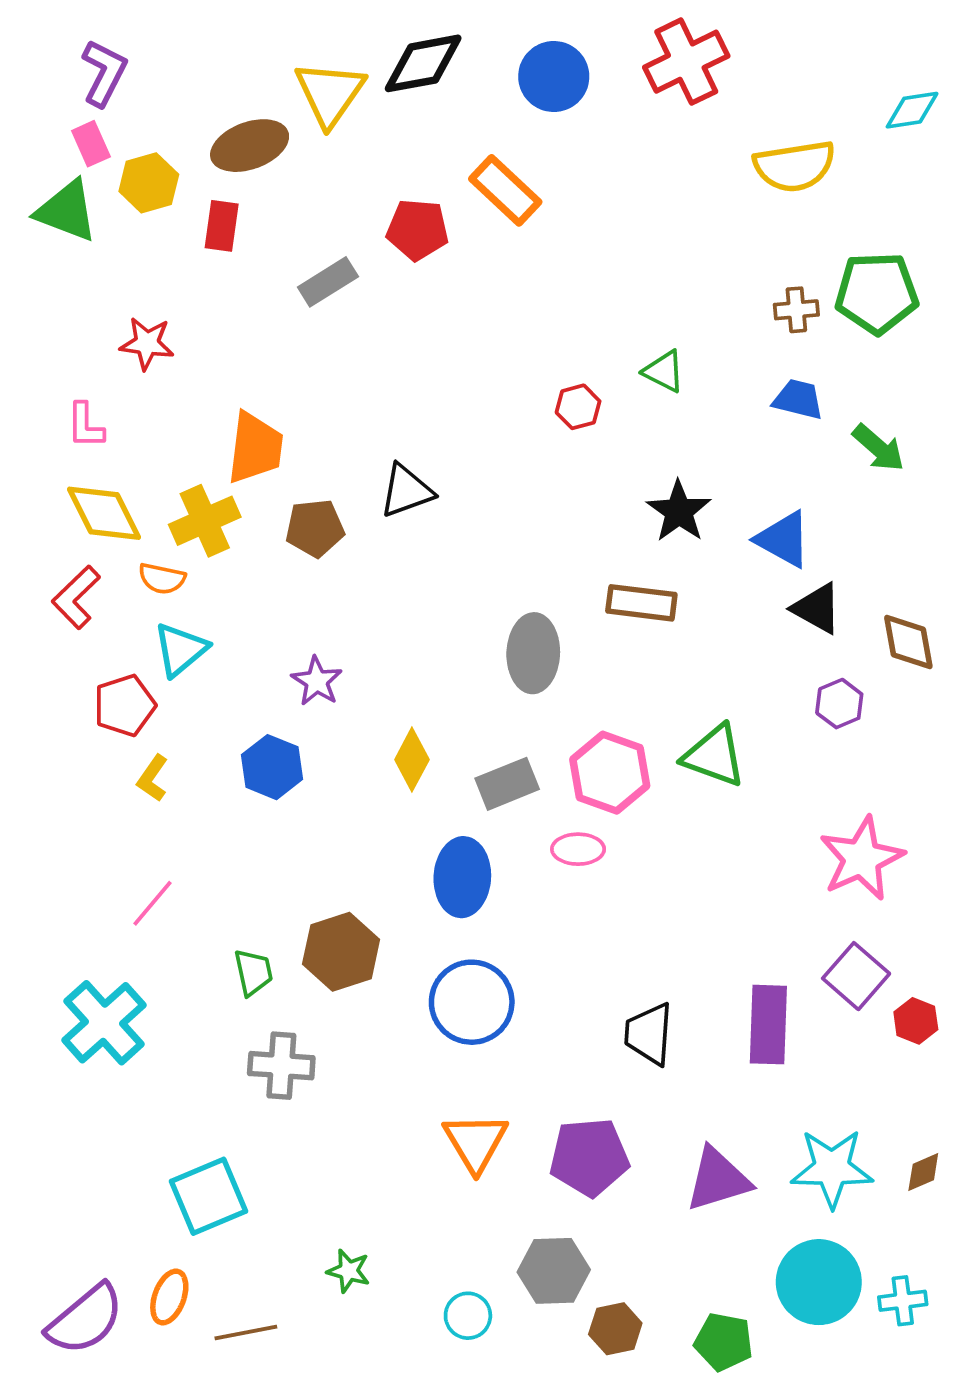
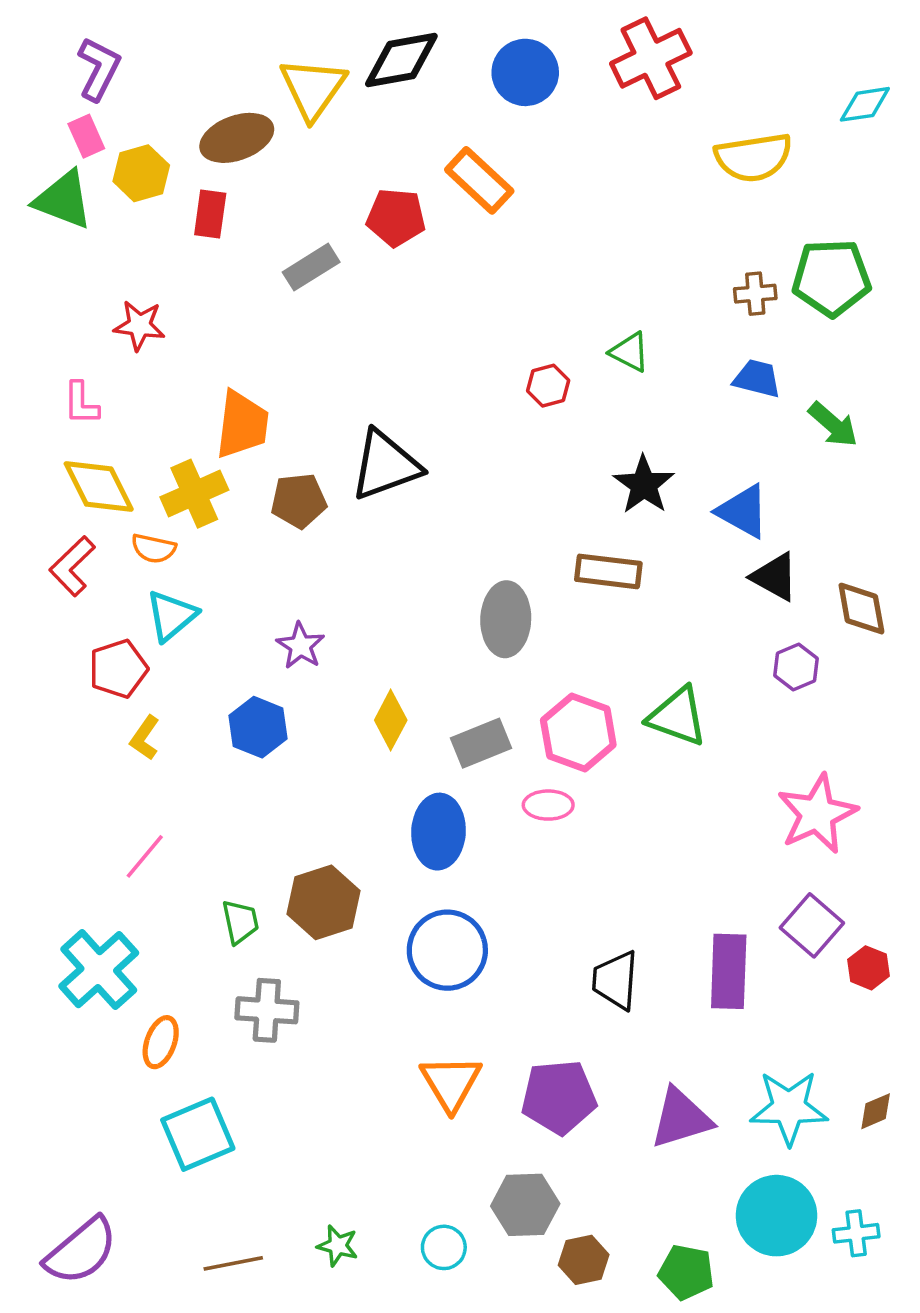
black triangle: (406, 491) -> (385, 465), size x1.4
green star: (348, 1271) -> (338, 1246), moved
orange ellipse: (169, 1297) -> (161, 1042), moved

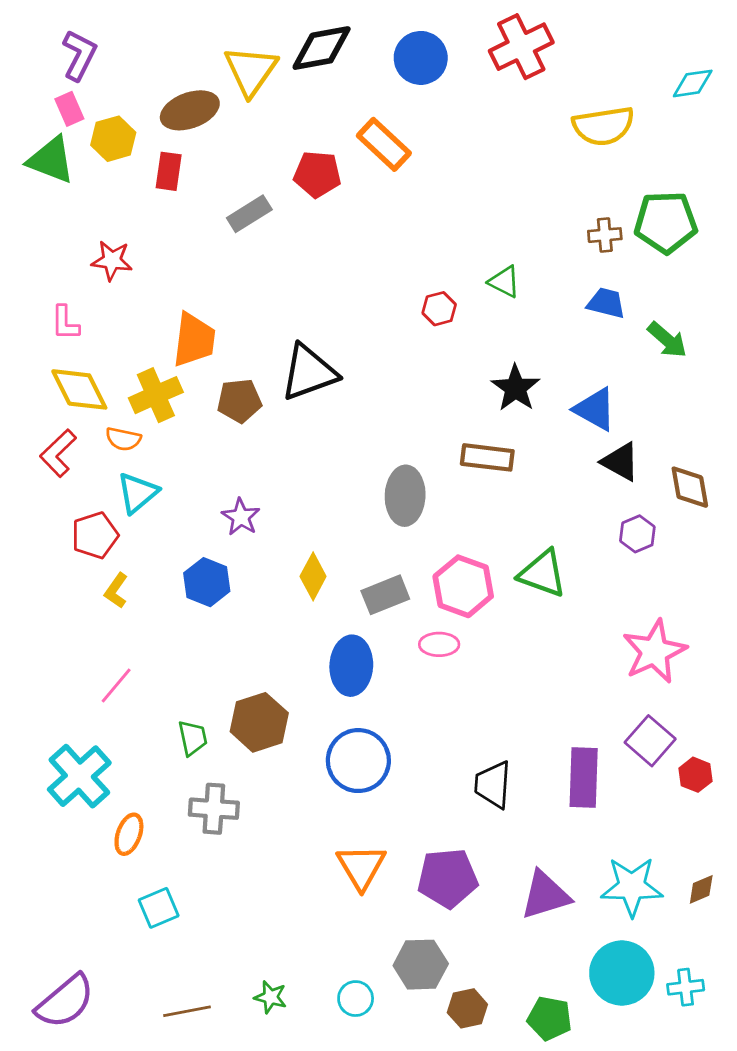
cyan square: (198, 1134) -> (159, 908), size x0.7

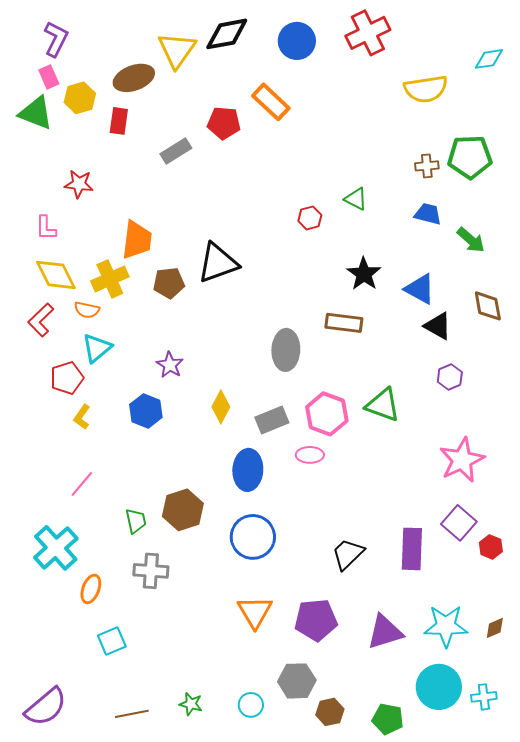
brown diamond: (690, 487) -> (488, 306), moved
black trapezoid: (493, 785) -> (348, 554), turned 42

